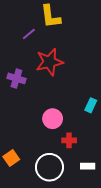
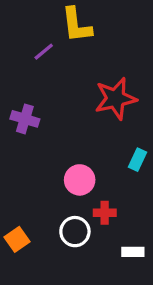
red star: (49, 62) -> (116, 99), moved
white circle: (49, 167) -> (75, 232), moved, size x0.7

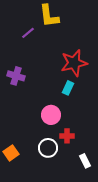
cyan rectangle: (138, 160) -> (68, 88), moved
white rectangle: (133, 252) -> (85, 161), turned 64

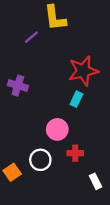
white circle: (48, 148) -> (40, 160), moved

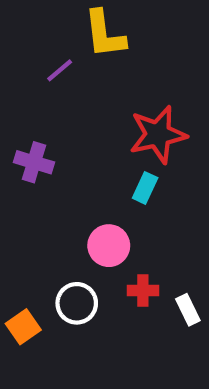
white rectangle: (96, 181) -> (188, 310), moved

